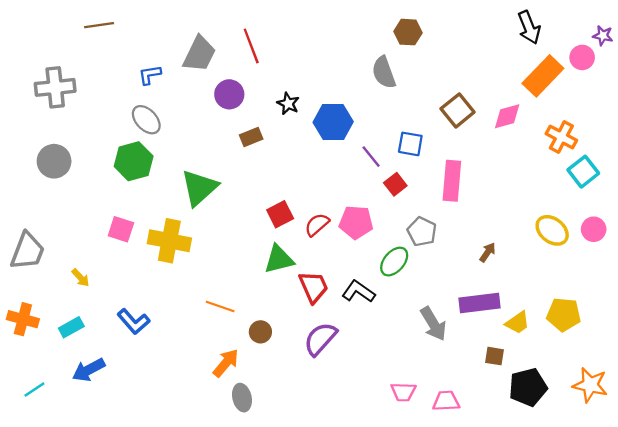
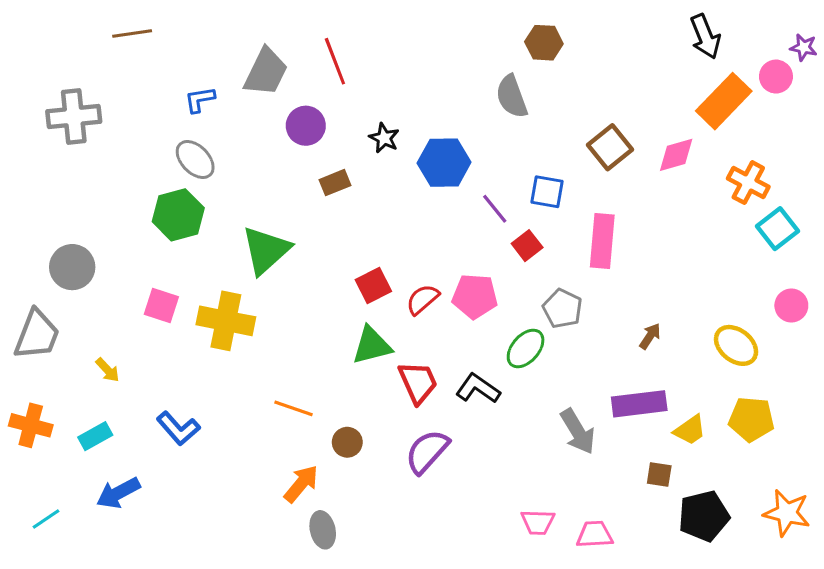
gray circle: (54, 161) -> (72, 267), moved
yellow ellipse: (552, 230) -> (736, 345), moved

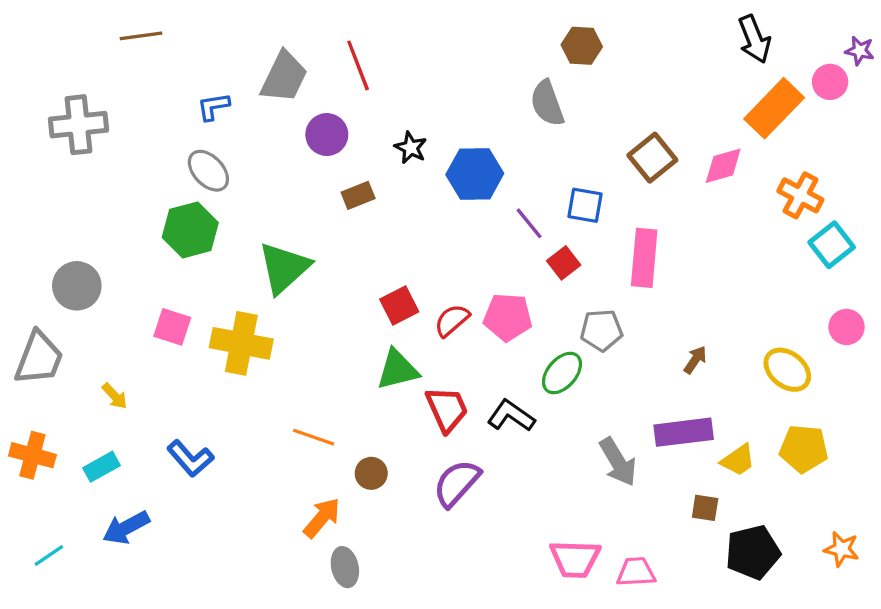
gray pentagon: (562, 309) -> (601, 330), turned -30
orange star: (787, 513) -> (842, 549), size x0.7
pink trapezoid: (538, 522) -> (575, 559), size x1.4

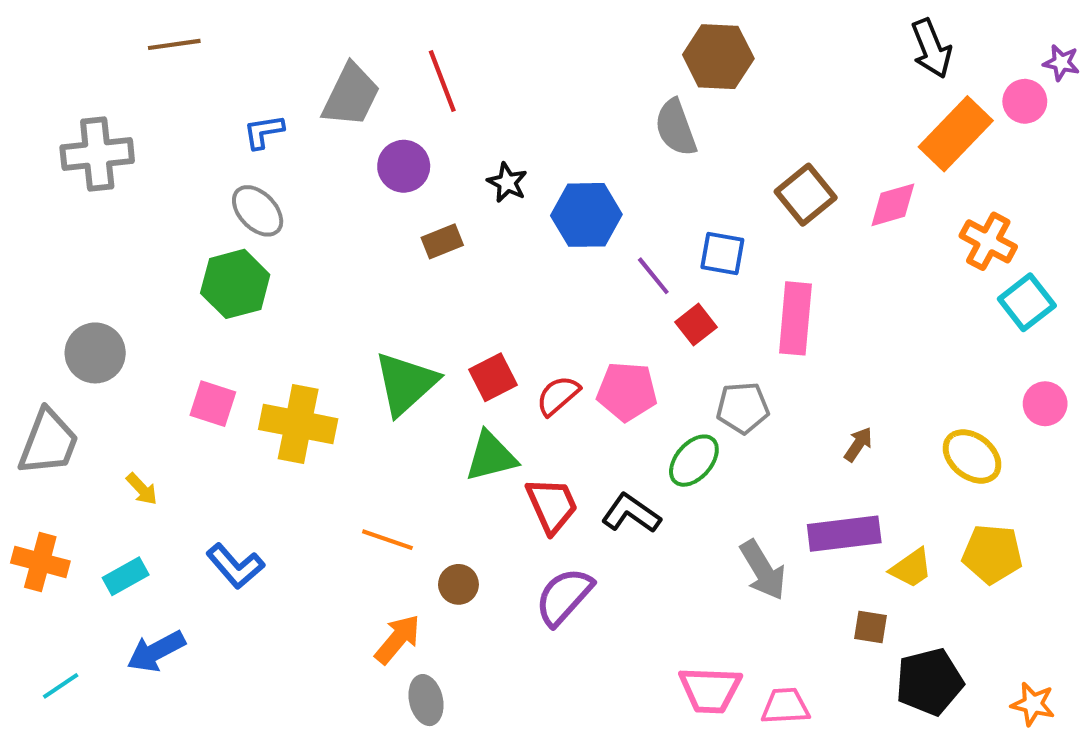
brown hexagon: (582, 46) -> (718, 57), size x1.4
green triangle: (284, 268) -> (406, 383), moved
orange star: (842, 549) -> (1033, 704), moved

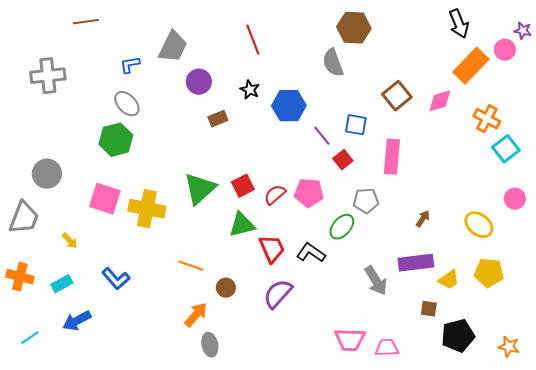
red line: (442, 81) -> (253, 40), moved
pink square: (213, 404) -> (105, 199), size x1.4

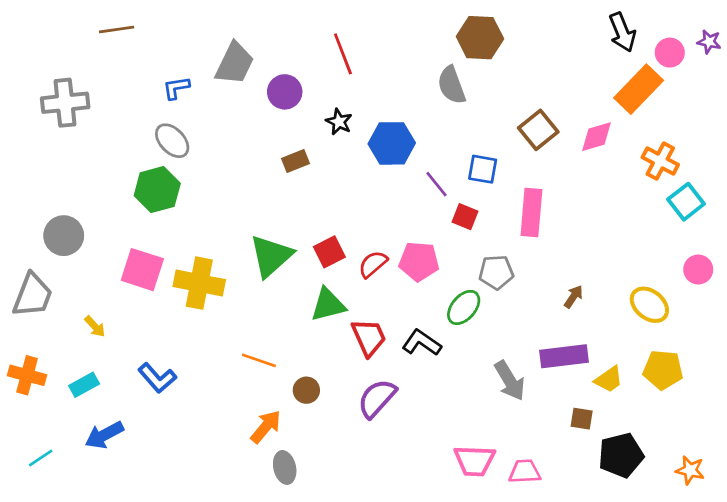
pink circle: (505, 50) -> (670, 53), moved
purple circle: (199, 82) -> (285, 92), moved
red square: (343, 160) -> (465, 217), turned -30

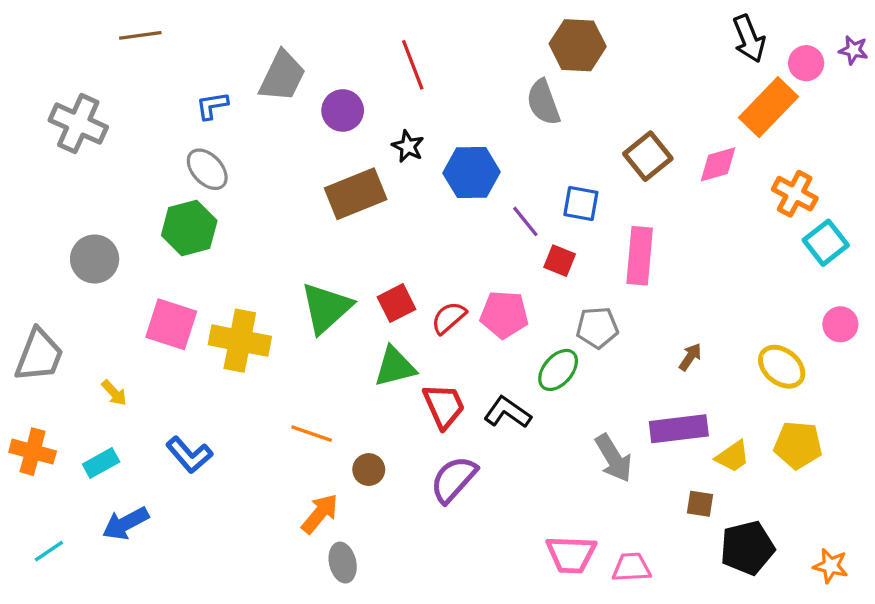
gray cross: (65, 103) -> (78, 124), turned 30
brown rectangle: (296, 161) -> (356, 194), size x1.8
gray circle: (64, 236) -> (95, 259), moved

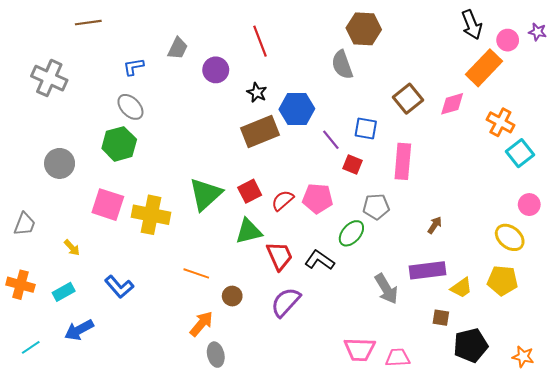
gray trapezoid: (282, 76) -> (178, 48), size x0.7
brown rectangle: (356, 194) -> (260, 132), moved
gray trapezoid: (39, 355) -> (25, 224), size x0.7
yellow ellipse: (782, 367) -> (510, 237), moved

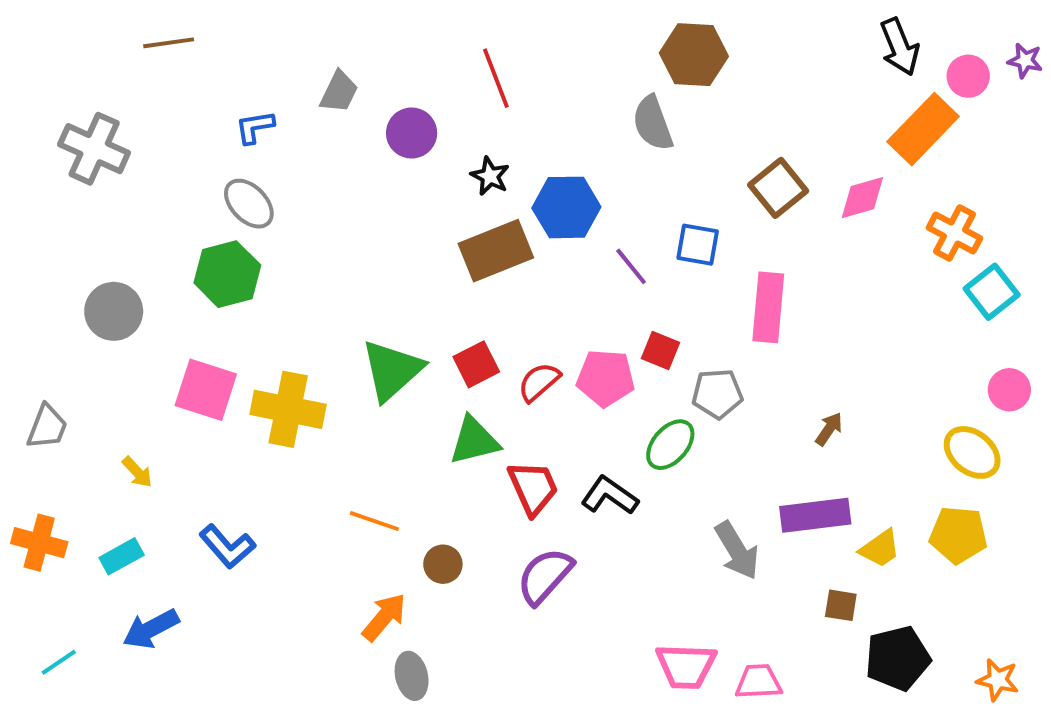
red square: (352, 164) -> (660, 351), moved

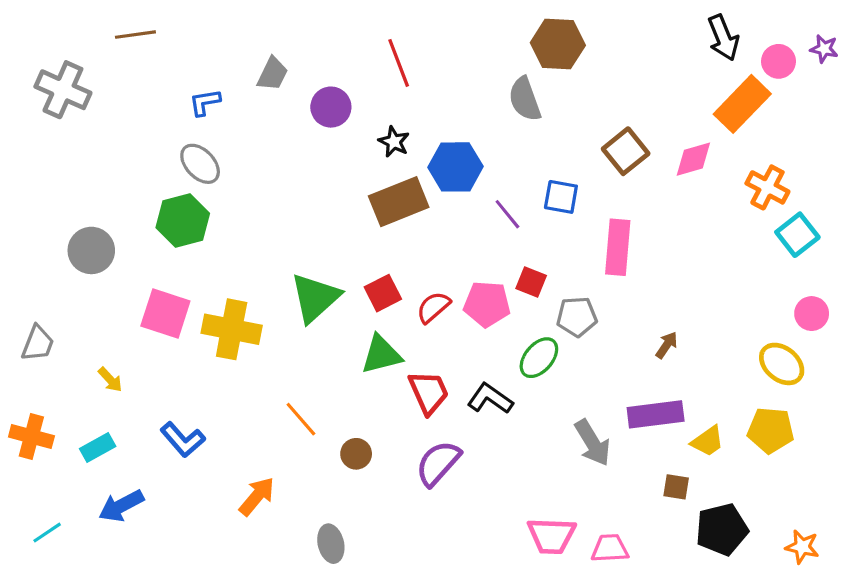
gray cross: (94, 149) -> (63, 90), moved
orange line: (374, 521) -> (301, 419), turned 30
orange arrow: (384, 617) -> (257, 496), moved

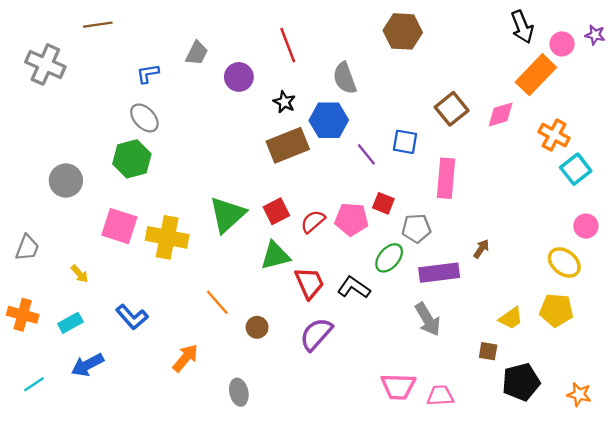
gray semicircle: (525, 99) -> (345, 78), moved
purple rectangle: (656, 414) -> (439, 273), moved

